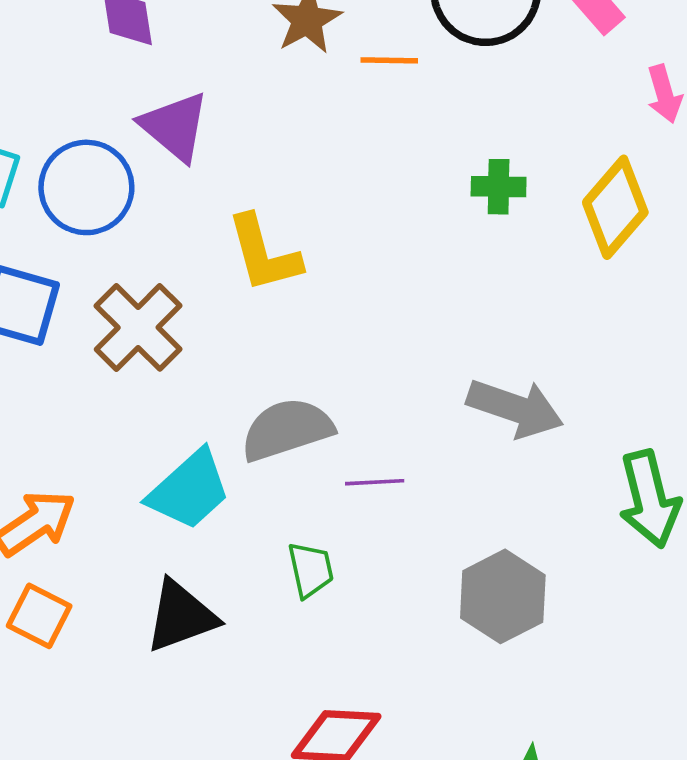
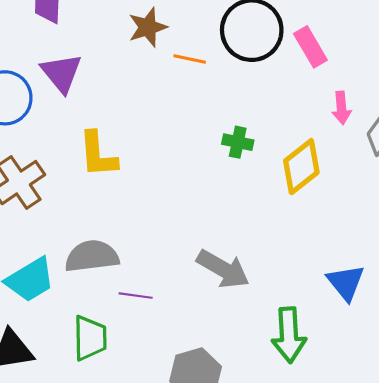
green trapezoid: (311, 570) -> (90, 338), size x1.4

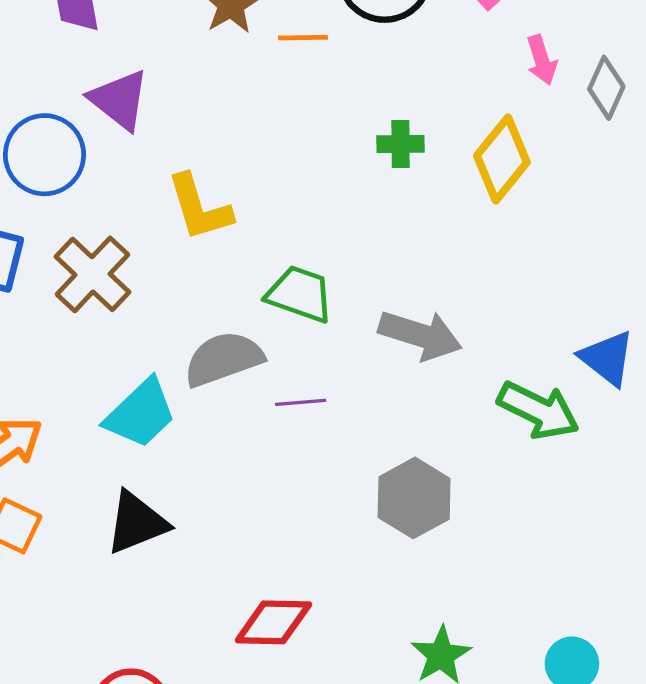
blue triangle: (346, 282) -> (607, 358), moved
green arrow: (289, 335) -> (538, 410), turned -48
green trapezoid: (90, 338) -> (300, 294), moved, turned -57

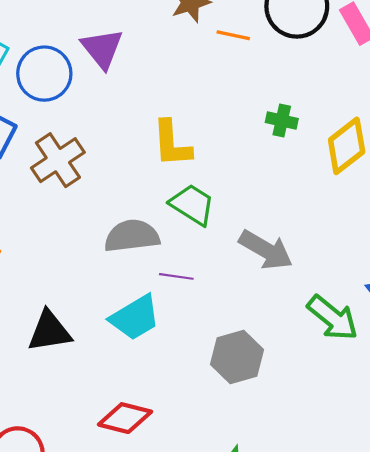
yellow L-shape: (199, 208) -> (172, 144), moved
cyan trapezoid: (141, 414) -> (135, 318), moved

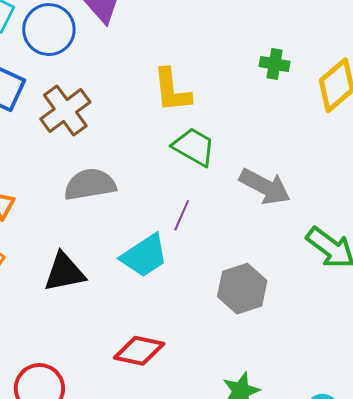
gray semicircle: (132, 236) -> (90, 184), moved
purple line: (176, 276) -> (182, 215), turned -72

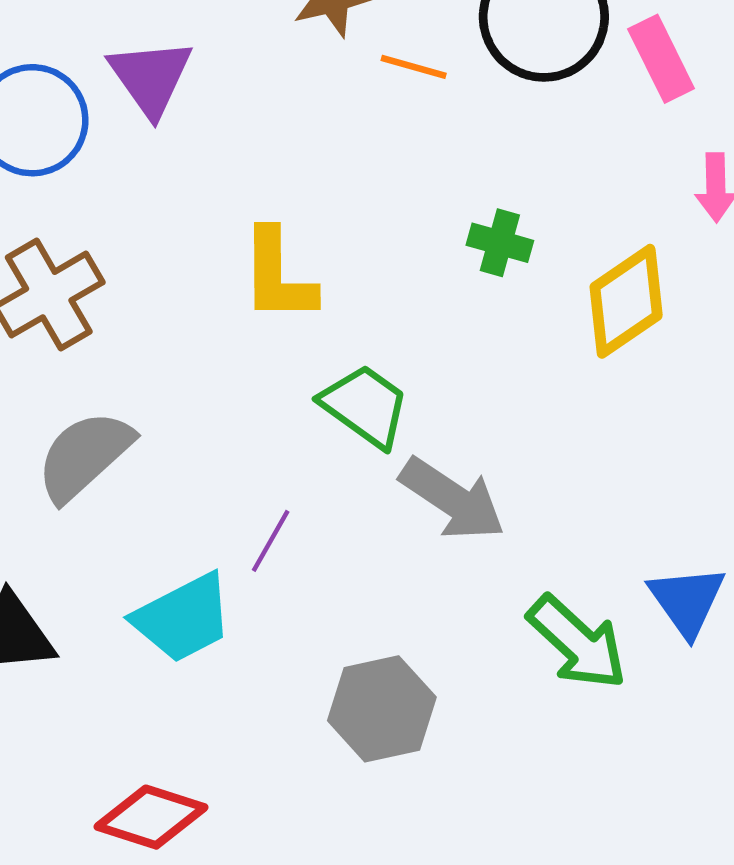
green trapezoid: (194, 147) -> (365, 406), moved
gray semicircle: (90, 184) -> (84, 456), turned -39

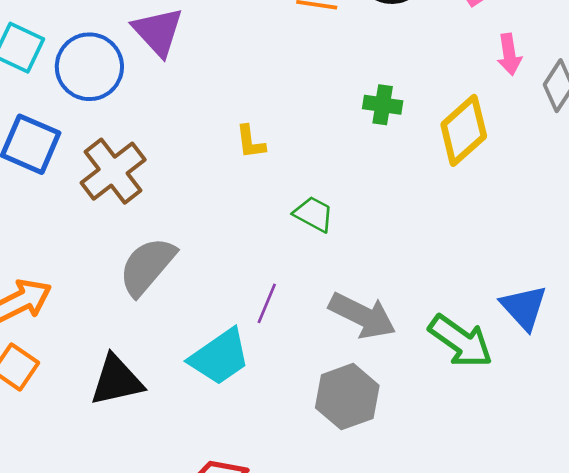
yellow L-shape: (278, 276) -> (251, 142), size x0.6
green trapezoid: (365, 406) -> (314, 214), size x0.7
gray arrow: (452, 499) -> (362, 316), moved

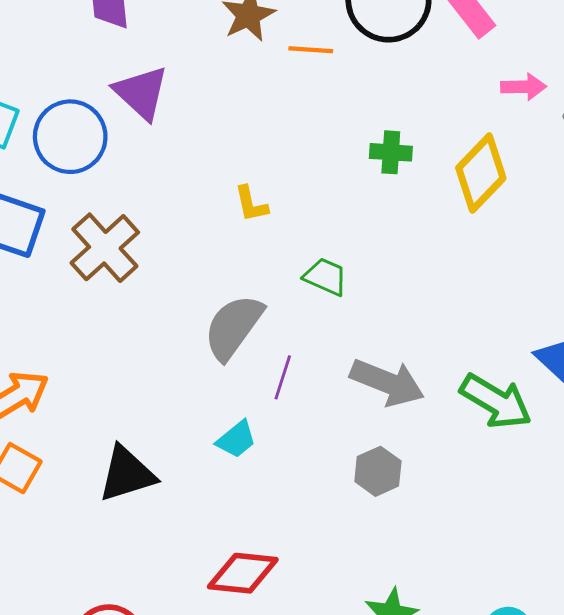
pink arrow: (509, 54) -> (524, 87), turned -78
gray semicircle: (147, 266) -> (233, 327), moved
cyan trapezoid: (220, 357) -> (236, 439), size x0.6
gray hexagon: (347, 397) -> (378, 471), size x0.7

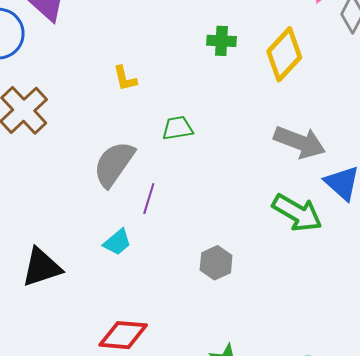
green trapezoid: (326, 277) -> (178, 128), turned -32
gray arrow: (387, 382) -> (300, 142), moved

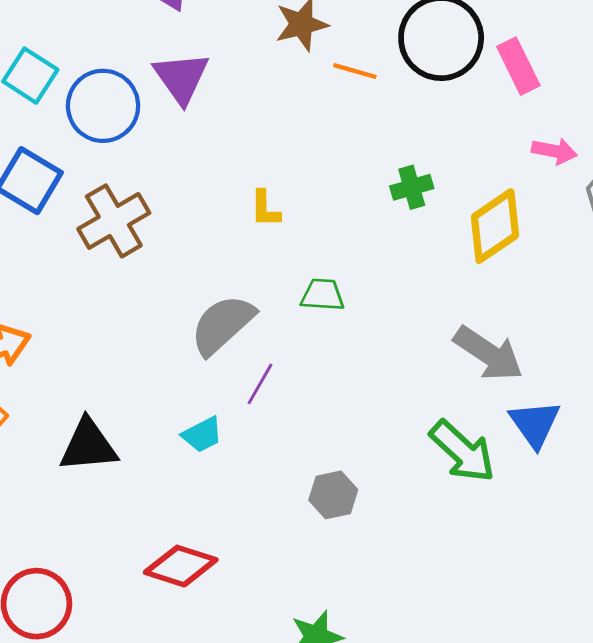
green cross: (221, 41) -> (412, 187), turned -32

